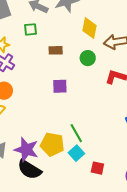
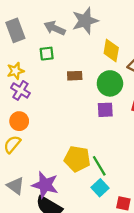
green circle: (88, 58) -> (110, 83), size x1.5
purple square: (60, 86) -> (105, 110), moved
yellow pentagon: (52, 144) -> (77, 159), moved

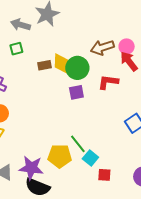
yellow diamond: (111, 51) -> (61, 63), moved
yellow pentagon: (77, 159) -> (60, 156), moved
cyan square: (100, 188) -> (90, 158), moved

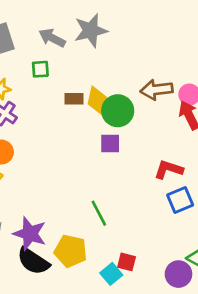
red L-shape: (108, 82) -> (168, 170), moved
yellow pentagon: (60, 156) -> (71, 251), moved
cyan square: (90, 158) -> (111, 274), moved

